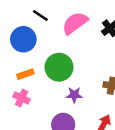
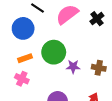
purple star: (74, 95) -> (73, 67), moved

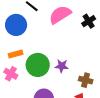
green circle: (54, 52) -> (38, 65), moved
brown cross: (99, 68) -> (86, 80), moved

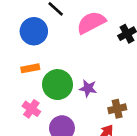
pink cross: (11, 74) -> (31, 109), moved
brown cross: (86, 80) -> (117, 109), turned -32

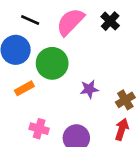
green circle: (57, 85) -> (52, 63), moved

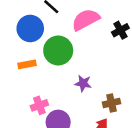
pink cross: (39, 129) -> (39, 105), moved, turned 35

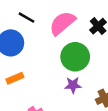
green circle: (58, 51) -> (75, 57), moved

